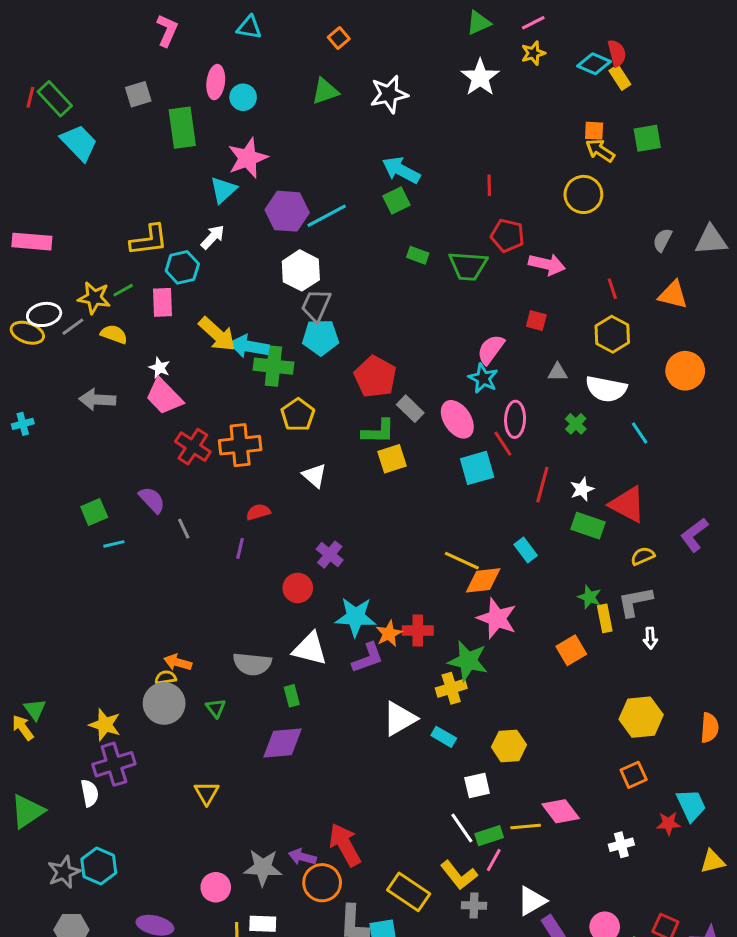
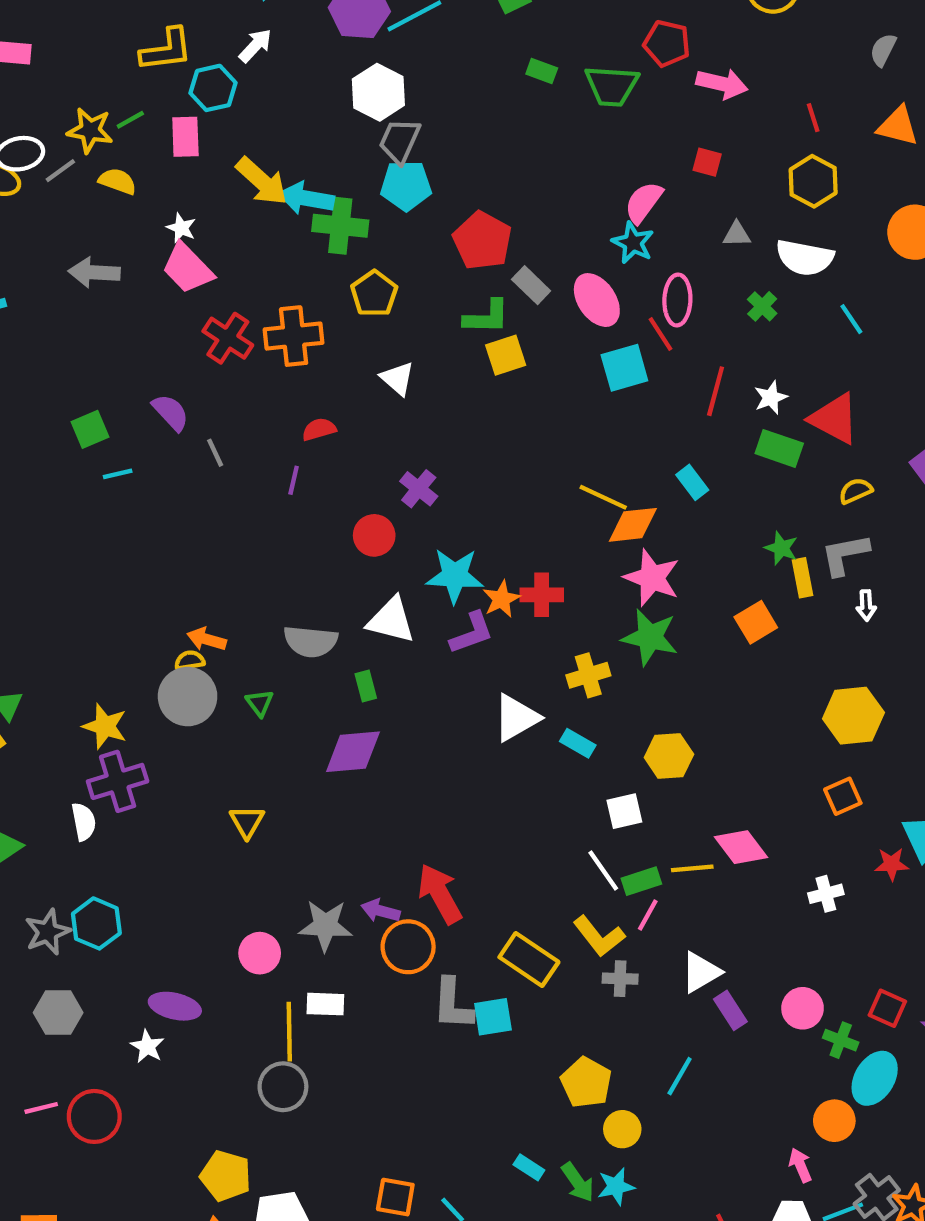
green star: (468, 661) -> (650, 637), moved

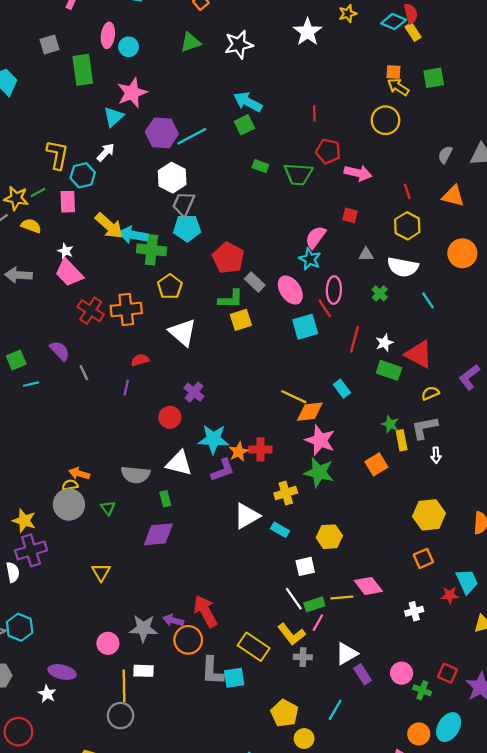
yellow L-shape: (166, 50) -> (57, 155), turned -72
white triangle: (397, 378) -> (182, 332), size x1.5
cyan ellipse: (875, 1078) -> (449, 727), moved

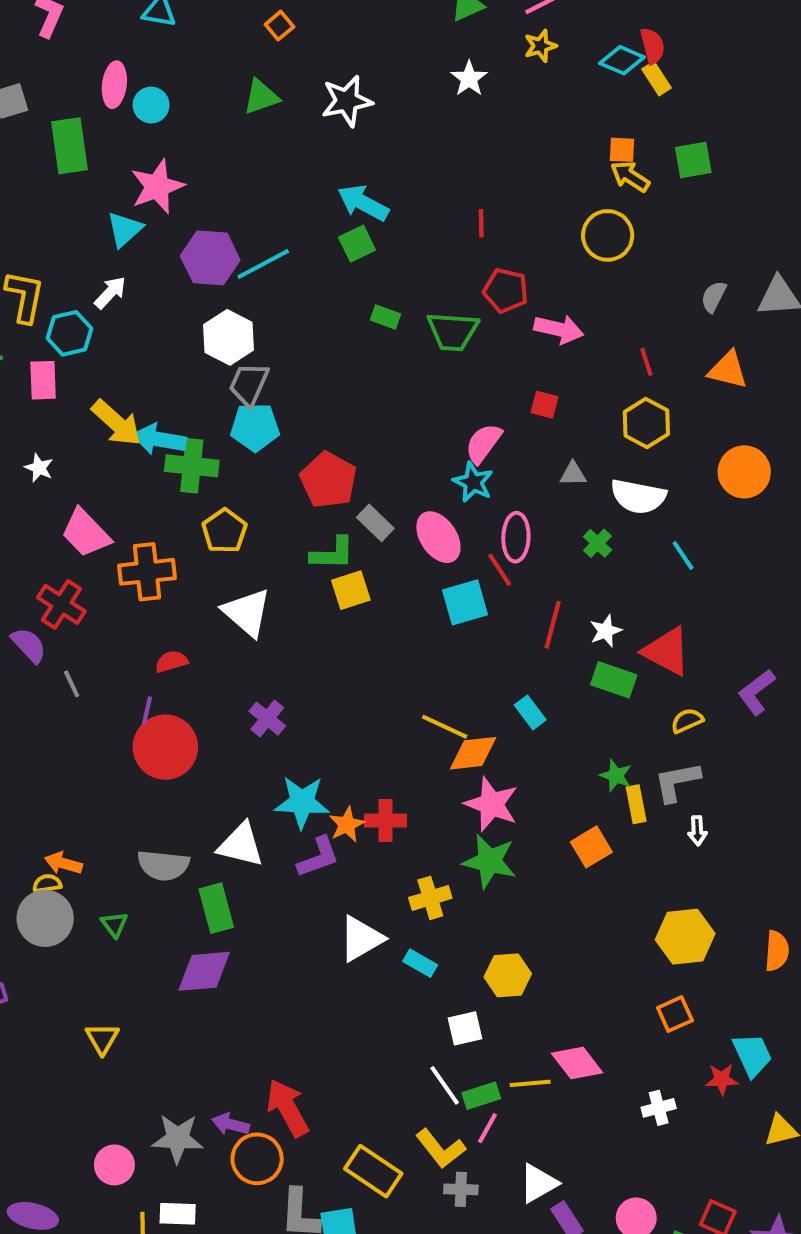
white star: (308, 32) -> (469, 79), size x0.7
pink trapezoid: (69, 273) -> (86, 533), moved
red cross: (91, 311) -> (61, 604), moved
red circle: (170, 417) -> (165, 747), moved, size x1.6
green rectangle: (165, 499) -> (216, 908), size x1.6

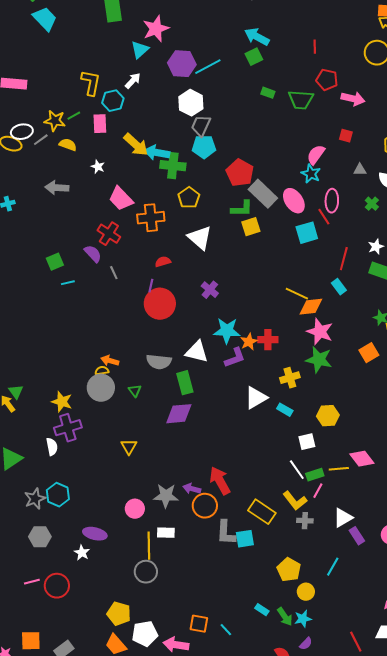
gray rectangle: (375, 523) -> (263, 194), size x1.6
red line: (553, 625) -> (344, 259), moved

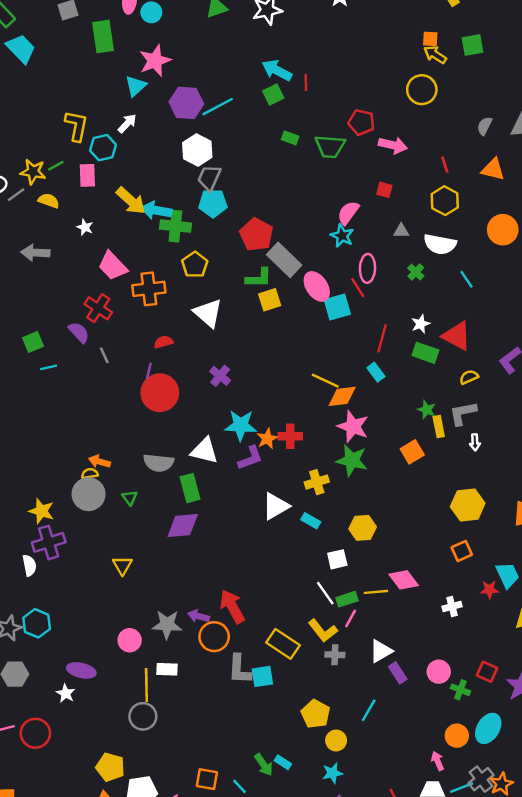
red line: (315, 47) -> (306, 82), moved
pink ellipse: (294, 201) -> (317, 286), moved
green arrow: (285, 617) -> (264, 765), moved

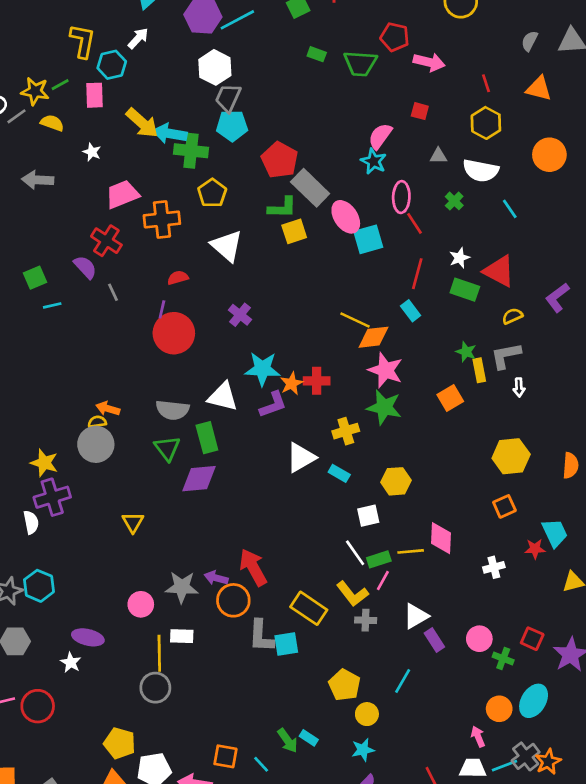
pink trapezoid: (113, 266) -> (122, 194), turned 112
red line: (358, 288) -> (415, 223), moved
green triangle: (130, 498) -> (167, 448), moved, size x1.5
pink diamond: (404, 580) -> (441, 538), turned 40

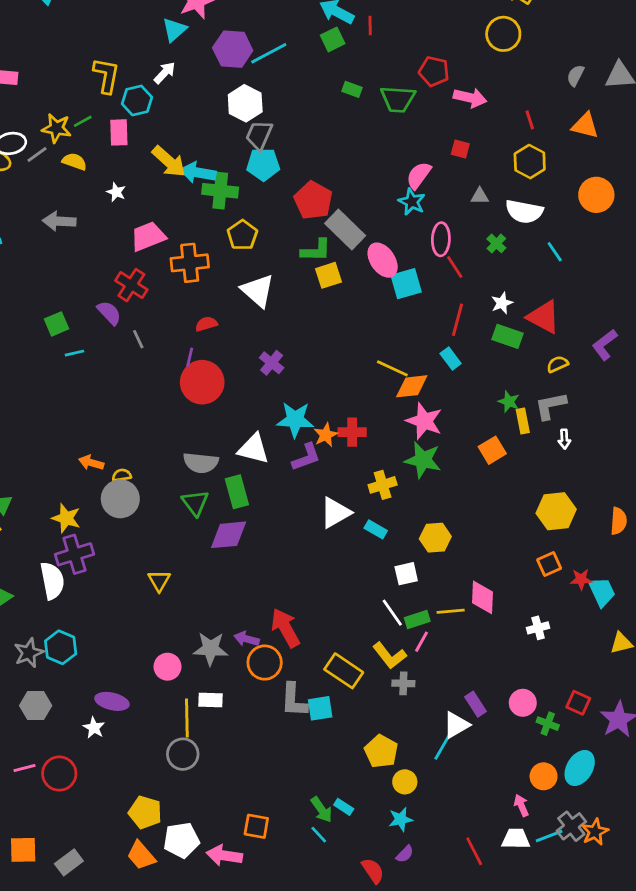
orange arrow: (108, 409) -> (91, 463), moved
white semicircle: (31, 522) -> (52, 581), size x1.5
red star: (535, 549) -> (581, 579), moved
white triangle: (416, 616) -> (456, 725), moved
cyan line: (261, 764) -> (319, 835), moved

